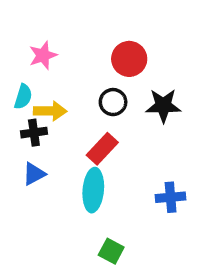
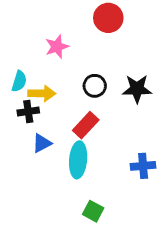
pink star: (43, 55) -> (57, 47), moved
red circle: (129, 59) -> (108, 18), moved
blue triangle: (34, 174) -> (42, 143), moved

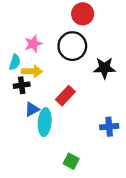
pink star: (57, 47) -> (33, 44), moved
black circle: (95, 86) -> (72, 46), moved, size x1.6
cyan ellipse: (78, 160) -> (45, 122), moved

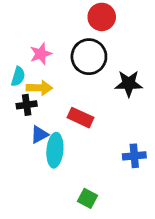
red rectangle: (65, 96) -> (80, 118), turned 72

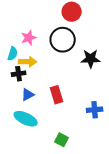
red rectangle: (80, 118) -> (57, 95), moved, turned 48
cyan ellipse: (55, 150) -> (26, 119), moved, turned -70

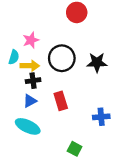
black circle: (63, 40) -> (62, 58), moved
black cross: (19, 74) -> (33, 81), moved
green square: (62, 140) -> (75, 149), moved

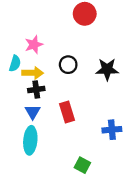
black circle: (62, 58) -> (68, 65), size x0.6
blue triangle: (30, 101) -> (33, 112), turned -32
cyan ellipse: (28, 126) -> (30, 140), turned 70

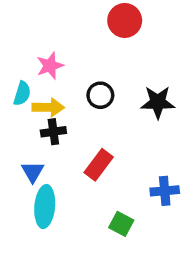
blue triangle: (33, 112) -> (33, 172), moved
red rectangle: (67, 112) -> (99, 165), turned 54
green square: (82, 165) -> (121, 224), moved

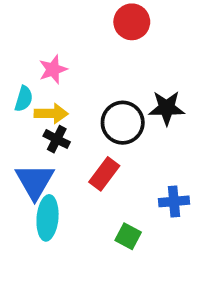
black circle: (100, 95) -> (123, 123), moved, size x1.5
black cross: (53, 132) -> (57, 139), turned 35
blue triangle: (33, 172) -> (35, 181), size x1.6

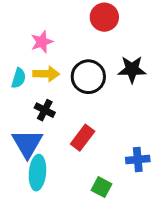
pink star: (53, 69) -> (42, 42), moved
black star: (167, 108) -> (132, 69), moved
yellow arrow: (51, 113) -> (46, 74), moved
black circle: (123, 123) -> (88, 77), moved

